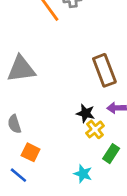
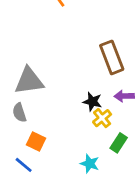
gray triangle: (21, 69) -> (29, 81), moved

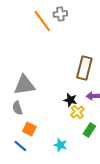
brown rectangle: (112, 57) -> (84, 68), turned 35
cyan star: (90, 164) -> (60, 145), moved

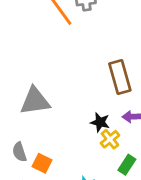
brown rectangle: (84, 68) -> (120, 77), turned -30
gray semicircle: (17, 108) -> (19, 152), moved

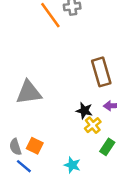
gray semicircle: (19, 152) -> (15, 147), moved

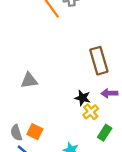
gray triangle: (29, 92) -> (29, 80), size x0.7

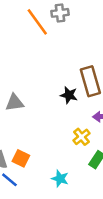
black star: (83, 98) -> (69, 95), moved

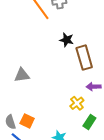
black star: (69, 95) -> (67, 40), moved

